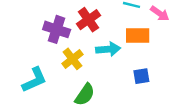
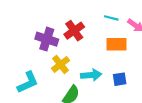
cyan arrow: (108, 49) -> (91, 75), moved

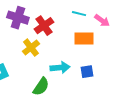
purple cross: (47, 39) -> (18, 18), moved
yellow cross: (61, 64) -> (31, 48), moved

